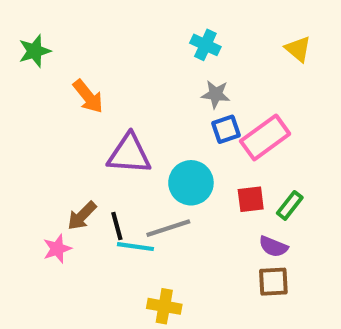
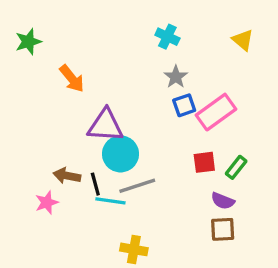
gray star: (216, 94) -> (176, 77), turned 30
cyan circle: (191, 183) -> (120, 154), moved
brown arrow: (82, 216) -> (67, 176), turned 56

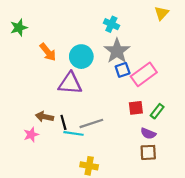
yellow triangle: (243, 40) -> (162, 13), moved, turned 32
gray star: (176, 77) -> (117, 51), size x1.6
cyan circle: (120, 154) -> (81, 57), moved

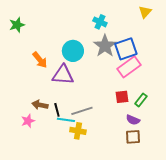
orange arrow: (48, 52) -> (40, 60), moved
blue square: (123, 70) -> (126, 49), moved, size x1.6
yellow cross: (89, 166) -> (78, 131), moved

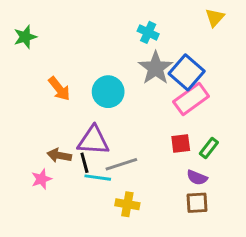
blue square: (126, 49) -> (187, 72), turned -30
cyan circle: (73, 51) -> (108, 92), moved
purple triangle: (63, 75) -> (93, 141), moved
yellow cross: (78, 131) -> (127, 204), moved

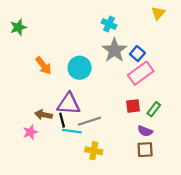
blue square: (187, 72) -> (137, 54), size x0.6

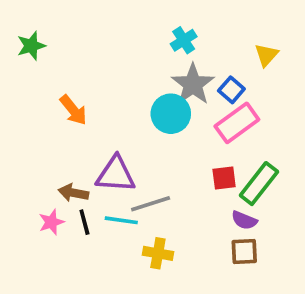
yellow triangle: (158, 13) -> (266, 55), moved
cyan cross: (109, 24) -> (184, 40), turned 32
cyan circle: (80, 68) -> (171, 114), moved
green rectangle: (154, 109) -> (259, 184), size x1.6
black line: (62, 120) -> (84, 222), moved

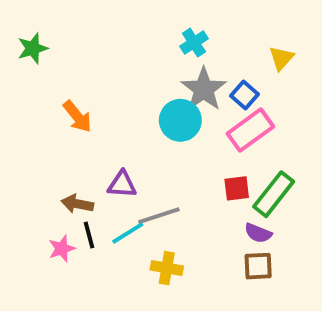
purple triangle: (116, 174) -> (122, 184), size x0.7
cyan line: (121, 220) -> (128, 233), turned -40
pink star: (51, 222) -> (62, 249), moved

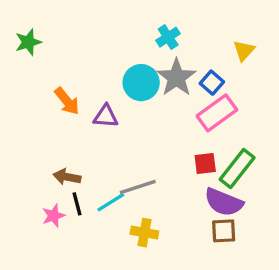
cyan circle: (180, 120) -> (141, 83), moved
purple triangle: (122, 184) -> (106, 116), moved
purple semicircle: (258, 233) -> (224, 202), size x1.6

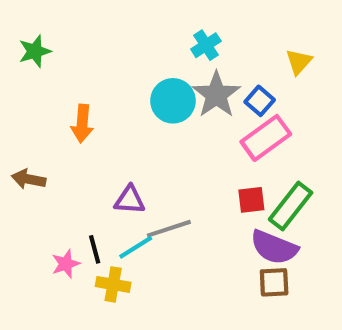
orange arrow: (67, 101) -> (82, 124), turned 44
purple triangle: (106, 116) -> (130, 200), moved
brown arrow: (67, 177) -> (29, 179), moved
yellow cross: (144, 233) -> (113, 284), moved

